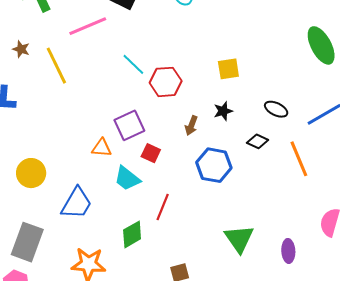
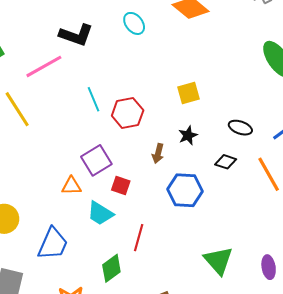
cyan line: (133, 64) -> (94, 99), turned 30

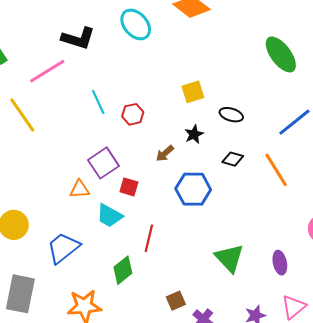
cyan ellipse: (134, 23) -> (136, 24), size x1.4
red hexagon: (128, 113) -> (133, 114), size x0.7
black ellipse: (240, 128) -> (231, 115), moved
brown arrow: (158, 153) -> (165, 153), turned 36
blue trapezoid: (53, 244) -> (63, 248), turned -150

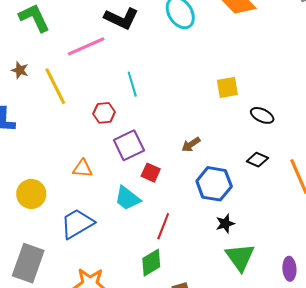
red hexagon: (133, 114) -> (104, 113), moved
black star: (194, 134) -> (225, 224), moved
orange triangle: (80, 189) -> (83, 168), moved
green diamond: (123, 270) -> (151, 263), moved

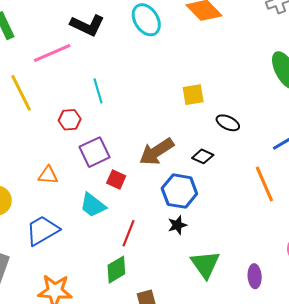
brown arrow: (191, 144) -> (157, 152), size x1.8
black diamond: (257, 160) -> (203, 156), moved
black star: (225, 224) -> (177, 225), moved

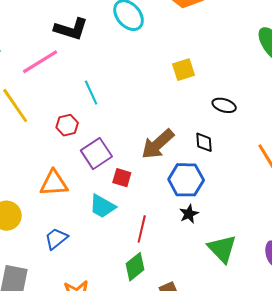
yellow square: (193, 95) -> (183, 70), moved
black diamond: (203, 156) -> (204, 142), turned 70
orange triangle: (48, 175) -> (54, 183), size x1.4
blue trapezoid: (42, 230) -> (56, 239), size x0.7

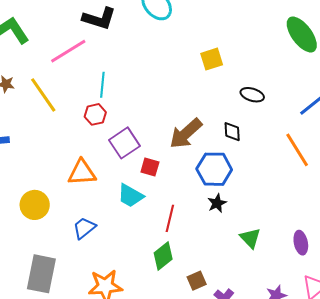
cyan line: (91, 93) -> (102, 85), moved, turned 30
green triangle: (222, 249) -> (250, 238), size x0.7

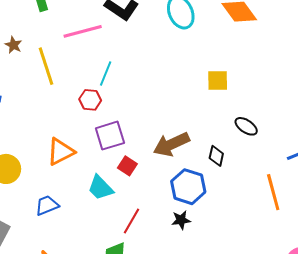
orange triangle: (82, 173) -> (61, 152), turned -40

